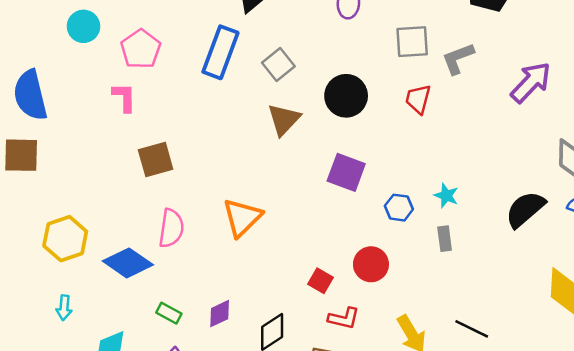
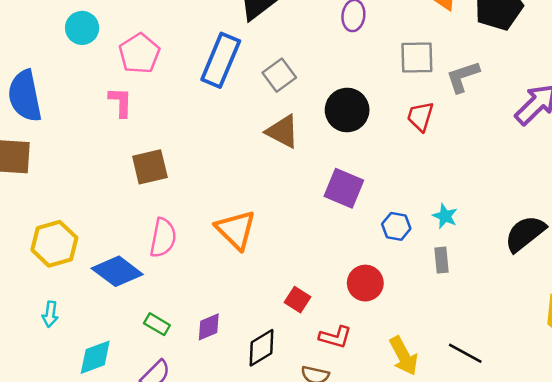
brown triangle: (284, 119) -> (283, 131), turned -48
orange triangle: (242, 217) -> (236, 230), turned -33
red square: (321, 281) -> (298, 300), moved

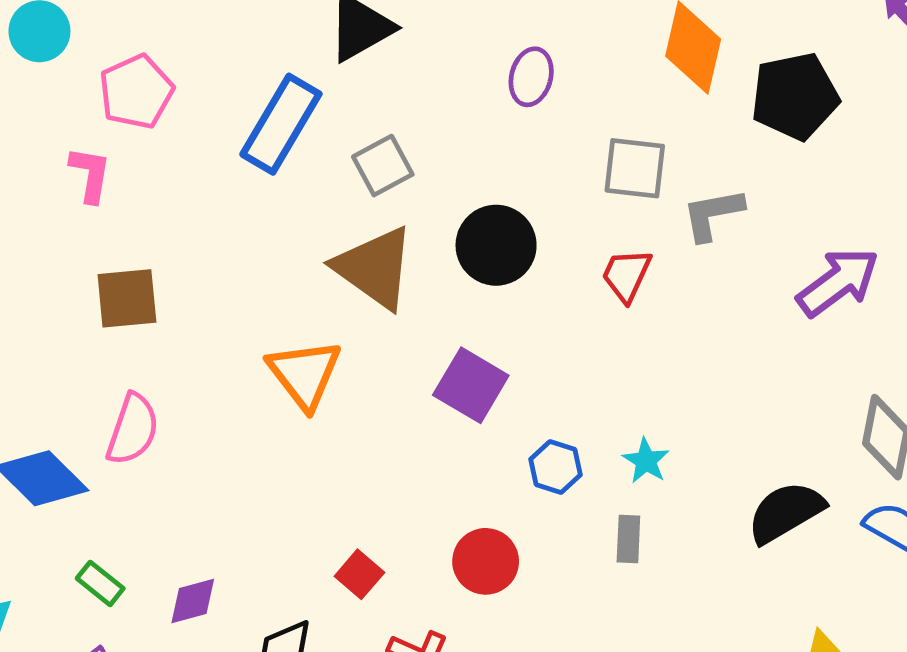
brown triangle: (283, 131) -> (375, 268), size x1.4
orange triangle: (236, 230) -> (304, 374), moved

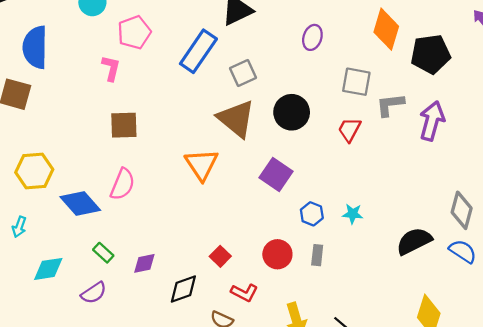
purple arrow: (838, 282) -> (432, 121), moved, turned -42
cyan star: (646, 461) -> (353, 214), turned -30
gray rectangle: (628, 539) -> (317, 255), moved

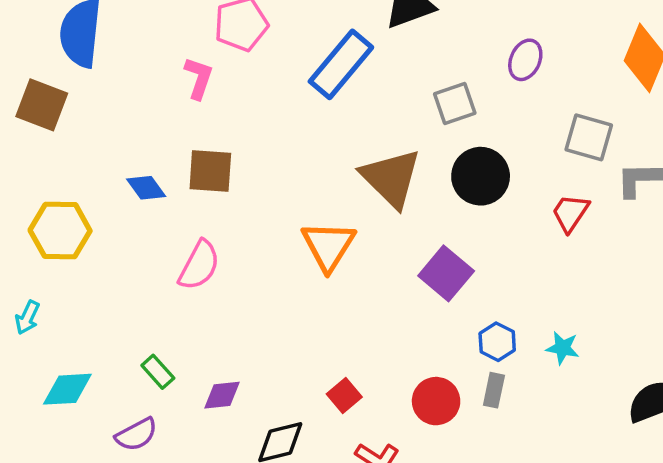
gray square: (243, 73) -> (455, 103), moved
blue diamond: (80, 204) -> (146, 188), moved, size x0.6
gray rectangle: (317, 255) -> (494, 390), moved

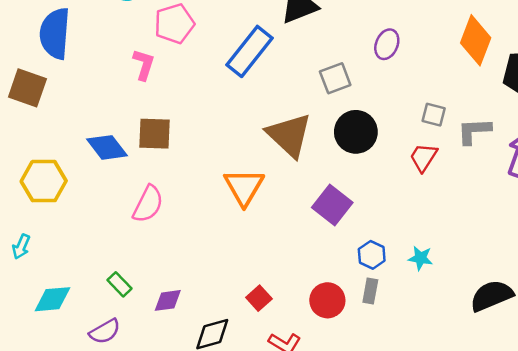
gray square: (589, 137) -> (434, 115), moved, size x0.7
blue diamond: (146, 188) -> (107, 147), size x1.4

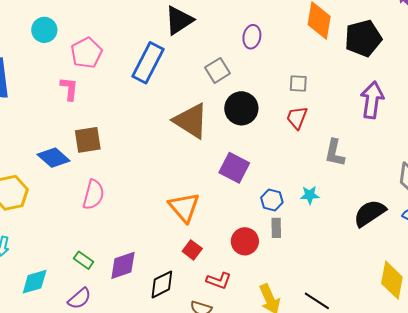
gray L-shape: (474, 131) -> (335, 153), moved, turned -64
orange triangle: (244, 187) -> (184, 207), moved
purple diamond: (168, 300) -> (123, 265), size x1.4

